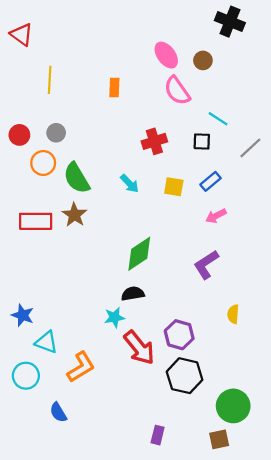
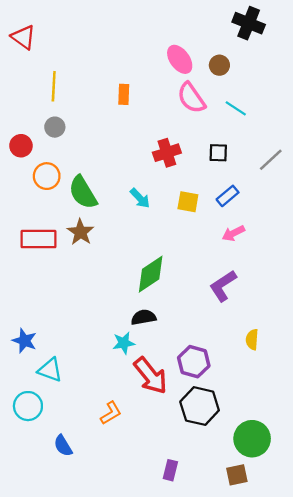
cyan line: (218, 119) -> (236, 108), moved
gray circle: (56, 133) -> (55, 127), moved
orange L-shape: (81, 367) -> (111, 413), moved, size x0.7

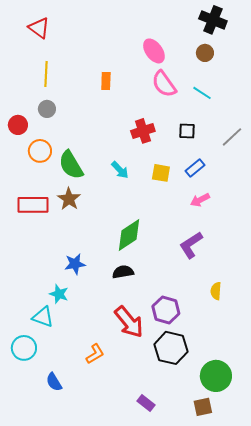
red triangle: (23, 37) -> (39, 28), moved
brown circle: (219, 65) -> (205, 53), moved
blue star: (24, 341) -> (75, 264), moved, turned -30
cyan star: (124, 343) -> (59, 294), moved, turned 30
purple rectangle: (170, 470) -> (146, 403), turned -66

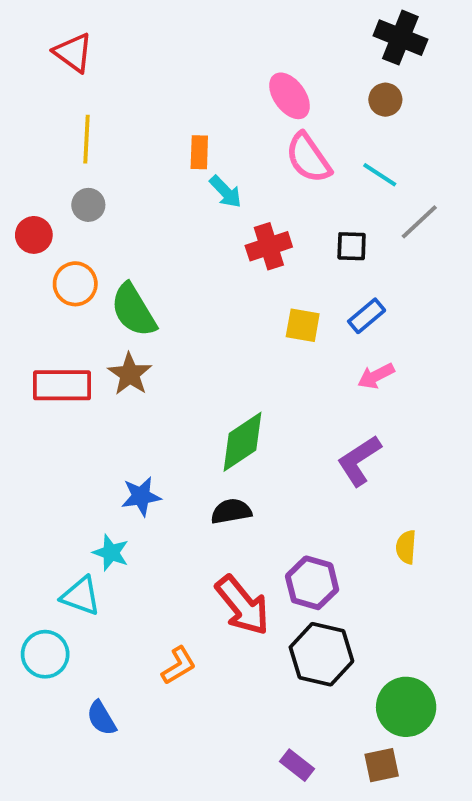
gray line: (232, 137) -> (419, 222), moved
cyan arrow: (120, 170) -> (226, 192), moved
purple rectangle: (146, 403) -> (297, 765), moved

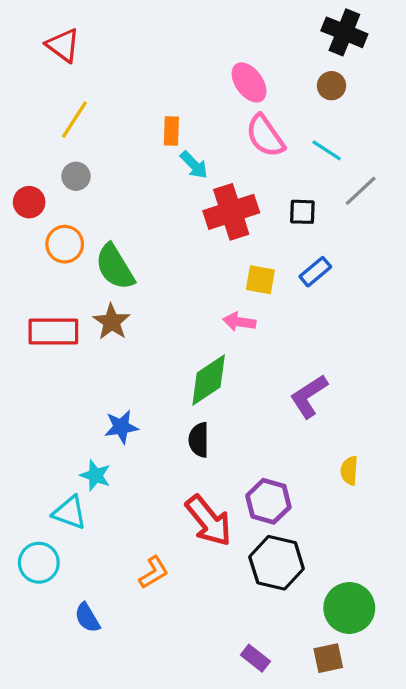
yellow line: (86, 139) -> (74, 120), turned 30
red cross: (269, 246) -> (231, 212), size x1.4
pink arrow: (376, 376) -> (239, 322), moved, turned 36
black semicircle: (231, 511) -> (199, 440), turned -80

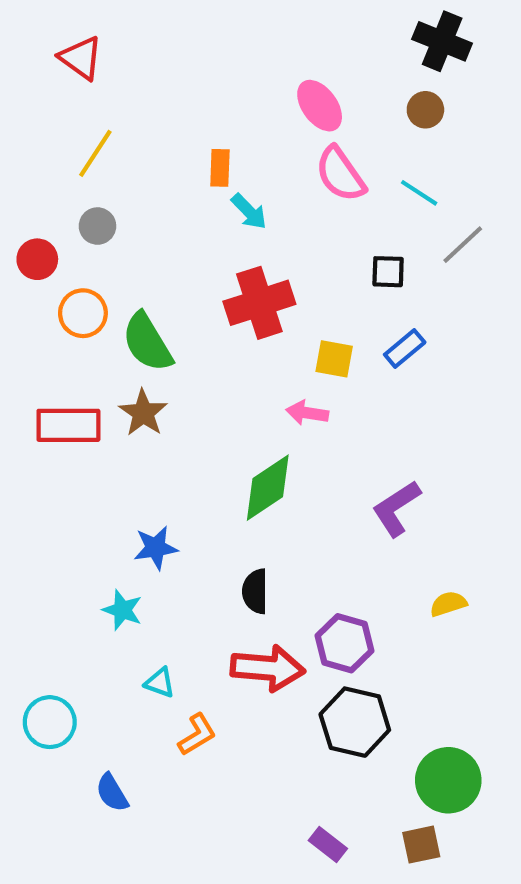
red cross: (231, 212) -> (259, 303), moved
black semicircle: (199, 440) -> (255, 591), moved
yellow semicircle: (349, 471) -> (448, 604), turned 68
cyan triangle: (70, 513) -> (160, 683), moved, size x0.7
red arrow: (209, 521) -> (268, 668), turned -46

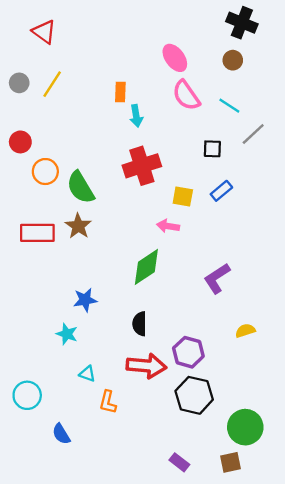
cyan arrow: (249, 211) -> (136, 116), turned 35
gray circle: (97, 226) -> (19, 83), moved
orange L-shape: (197, 735) -> (108, 402), turned 135

